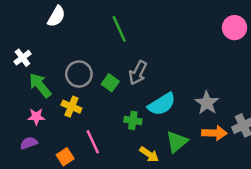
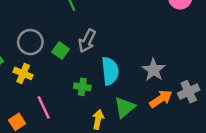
cyan semicircle: (162, 104) -> (110, 71), turned -64
orange arrow: (214, 133) -> (161, 99), turned -35
yellow arrow: (149, 154) -> (98, 119), turned -114

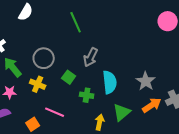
green square: (61, 51) -> (69, 77), moved
pink line: (44, 107) -> (55, 112), turned -42

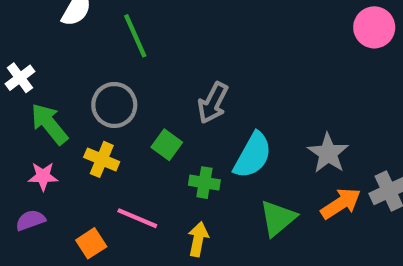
green line: (76, 22) -> (135, 36), moved
cyan semicircle: (110, 82) -> (253, 155), turned 35
yellow arrow: (100, 122) -> (198, 239), moved

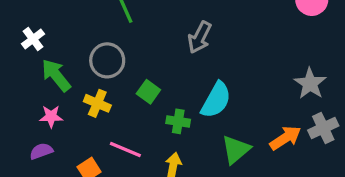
gray arrow: (213, 103) -> (200, 37), moved
gray star: (328, 153) -> (310, 84), moved

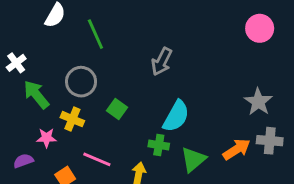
pink star: (51, 116) -> (46, 138), moved
green cross: (178, 121) -> (159, 145), moved
gray cross: (323, 128) -> (270, 141), turned 30

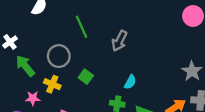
green line: (95, 34) -> (82, 27), moved
cyan semicircle: (176, 116) -> (130, 82), size x0.6

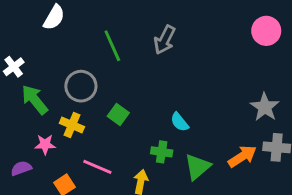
gray arrow: (119, 41) -> (165, 40), moved
cyan semicircle: (130, 82) -> (180, 122), turned 112

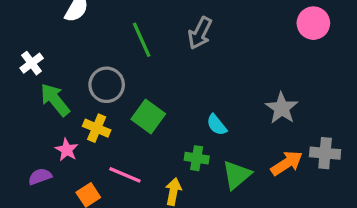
gray star: (265, 107) -> (282, 108), moved
green square: (118, 115) -> (148, 116), size x1.4
pink star: (45, 144) -> (67, 150), turned 30

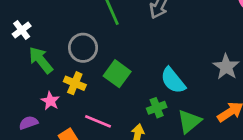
cyan semicircle: (217, 125) -> (173, 80), size x1.5
green cross: (197, 158) -> (157, 108), turned -30

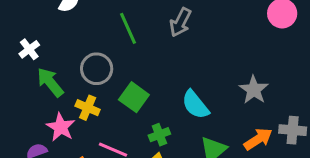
pink star: (50, 101) -> (61, 127), size x1.4
green cross: (157, 108) -> (159, 135), moved

